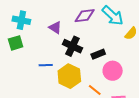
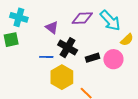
blue line: (46, 65) -> (46, 57), moved
pink circle: (113, 71) -> (113, 59), moved

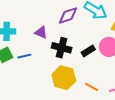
blue line: (46, 57) -> (24, 56), moved

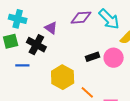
black cross: (62, 48) -> (36, 45), moved
blue line: (24, 56) -> (22, 65), moved

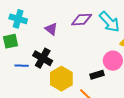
black cross: (36, 45) -> (43, 58), moved
black rectangle: (93, 57) -> (97, 75), moved

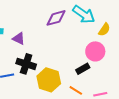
purple triangle: (51, 29) -> (19, 38), moved

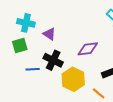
purple diamond: (56, 18) -> (88, 49), moved

